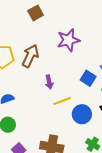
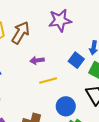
purple arrow: (49, 82) -> (37, 60), turned 88
blue circle: (82, 114) -> (66, 106), moved

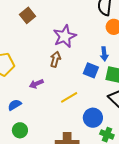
brown arrow: (21, 33) -> (55, 59), moved, size x0.7
purple arrow: (37, 60) -> (36, 84), moved

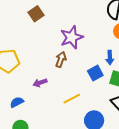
blue square: (91, 70) -> (95, 73), turned 35

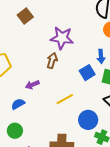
purple star: (72, 37) -> (62, 38), turned 30
blue semicircle: (17, 102) -> (18, 104), moved

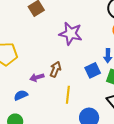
brown arrow: (52, 61) -> (55, 69), moved
yellow line: (65, 99) -> (68, 95), turned -60

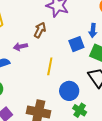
brown arrow: (55, 69) -> (40, 30), moved

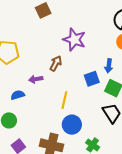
blue circle: (69, 91) -> (72, 125), moved

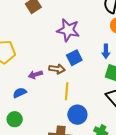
brown arrow: (56, 63) -> (57, 69), moved, turned 77
blue square: (92, 79) -> (74, 58), moved

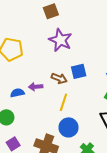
purple star: (68, 30) -> (60, 40), moved
purple arrow: (35, 75) -> (36, 87), moved

